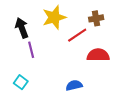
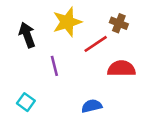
brown cross: (96, 18) -> (119, 23), turned 32
purple line: (31, 50) -> (54, 66), moved

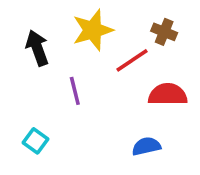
blue semicircle: (92, 106) -> (146, 146), moved

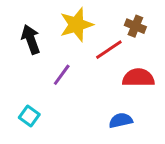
purple line: (75, 91) -> (62, 75), turned 50

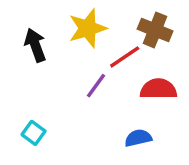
brown cross: (135, 26) -> (155, 30), size x1.4
purple line: (62, 75) -> (96, 86), moved

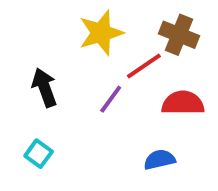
black arrow: (35, 45) -> (44, 87), moved

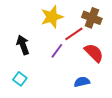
red semicircle: (183, 103) -> (94, 53), turned 45

